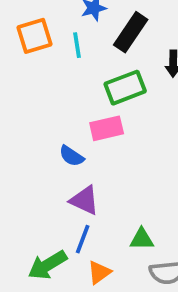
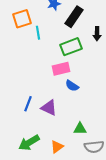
cyan line: (77, 45) -> (38, 33), moved
blue semicircle: (72, 156) -> (72, 86), moved
blue line: (83, 239) -> (28, 104), moved

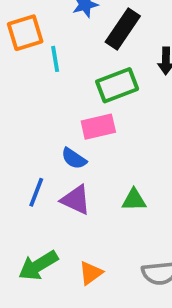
blue semicircle: (72, 86) -> (74, 158), moved
green triangle: (80, 129) -> (134, 200), moved

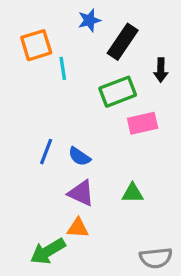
pink rectangle: (98, 127) -> (143, 123), moved
blue line: (36, 192) -> (46, 152), moved
orange triangle: (91, 273) -> (78, 228), moved, turned 40

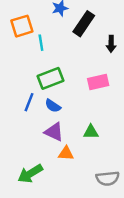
green rectangle: (118, 92) -> (50, 78), moved
orange triangle: (78, 228) -> (66, 153), moved

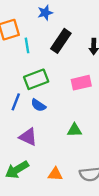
black rectangle: (84, 24) -> (61, 41), moved
purple triangle: (54, 132) -> (28, 137), moved
orange triangle: (66, 153) -> (55, 174), moved

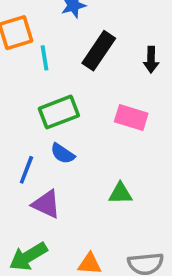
pink rectangle: (81, 83) -> (131, 117), turned 30
blue line: (16, 102) -> (26, 170), moved

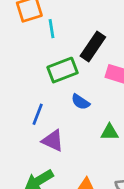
black rectangle: (99, 51) -> (93, 47), moved
blue semicircle: (63, 154) -> (80, 102), moved

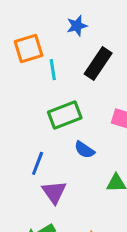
black rectangle: (93, 47) -> (98, 64), moved
purple triangle: (53, 141) -> (54, 192), turned 30

